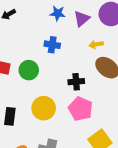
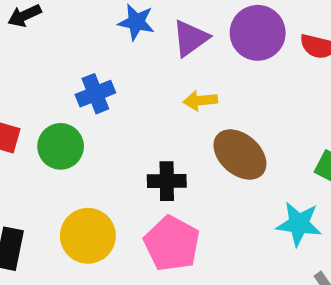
yellow arrow: (96, 44) -> (200, 101), moved
blue cross: (52, 45) -> (95, 94), moved, turned -35

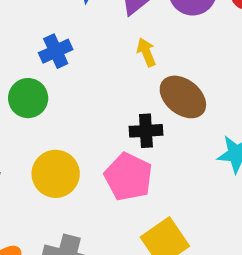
yellow arrow: (200, 101) -> (146, 52), turned 76
black cross: (167, 181) -> (146, 131), moved

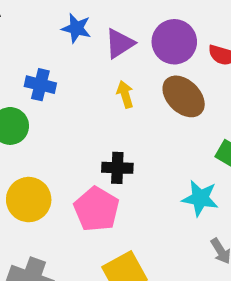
blue cross: (56, 51) -> (40, 85), turned 32
brown ellipse: (183, 97) -> (184, 96), moved

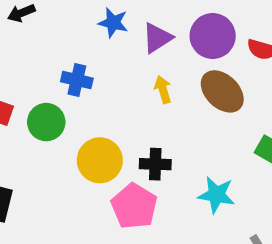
cyan star: (200, 198) -> (216, 195), moved
yellow circle: (29, 200) -> (100, 160), moved

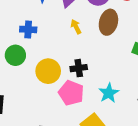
brown ellipse: (222, 91) -> (108, 22), turned 70
cyan star: (216, 195) -> (109, 93), moved, turned -30

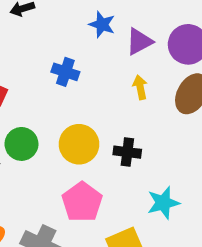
green circle: (15, 55) -> (21, 144), moved
pink pentagon: (71, 93) -> (82, 202), moved

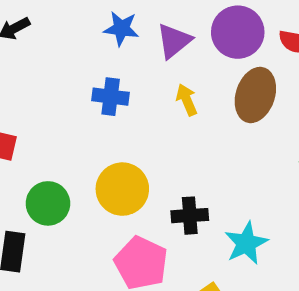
blue cross: (65, 72) -> (111, 97), moved
black cross: (127, 152) -> (190, 216), moved

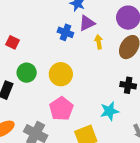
purple triangle: (174, 41) -> (87, 23), moved
black cross: (190, 216) -> (128, 85), moved

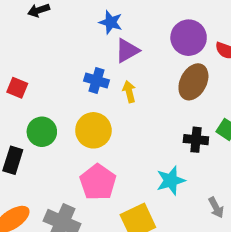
blue cross: (65, 32) -> (97, 81), moved
yellow arrow: (99, 42) -> (129, 92), moved

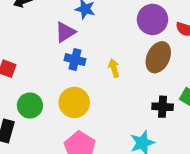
purple triangle: (127, 51) -> (65, 32), moved
yellow arrow: (129, 92) -> (114, 68), moved

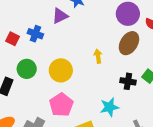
blue cross: (75, 60) -> (35, 34), moved
yellow arrow: (114, 68) -> (98, 56), moved

